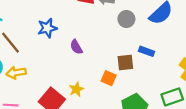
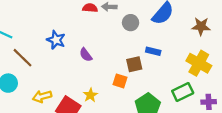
blue star: (47, 28) -> (56, 40), turned -30
yellow arrow: (16, 73) -> (42, 96), moved

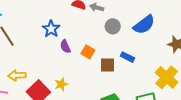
blue star: (56, 40) -> (51, 29), moved
orange square: (120, 81) -> (88, 52), moved

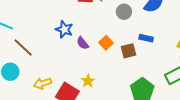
orange square: (88, 52) -> (106, 43), turned 32

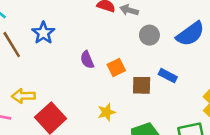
blue star: (64, 29) -> (43, 33), moved
yellow star: (88, 81) -> (106, 112), moved

